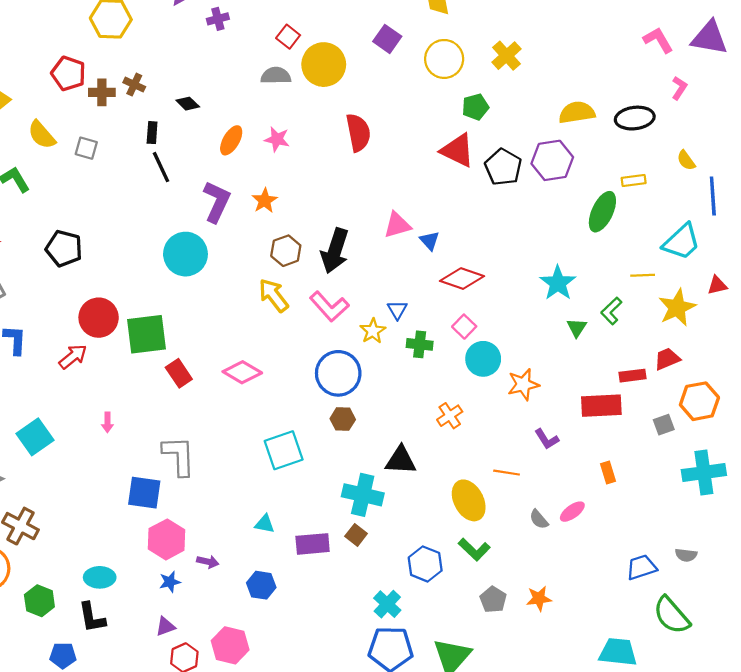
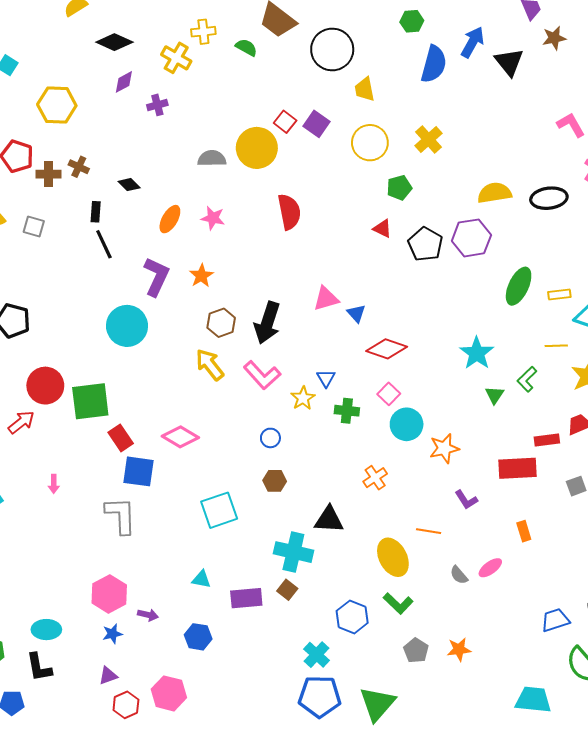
red square: (288, 37) -> (285, 122), moved
red triangle: (457, 150) -> (382, 229), size x0.6
yellow rectangle: (634, 180) -> (559, 294), moved
blue circle: (338, 373) -> (270, 438), size x0.5
blue square: (144, 493) -> (139, 471), moved

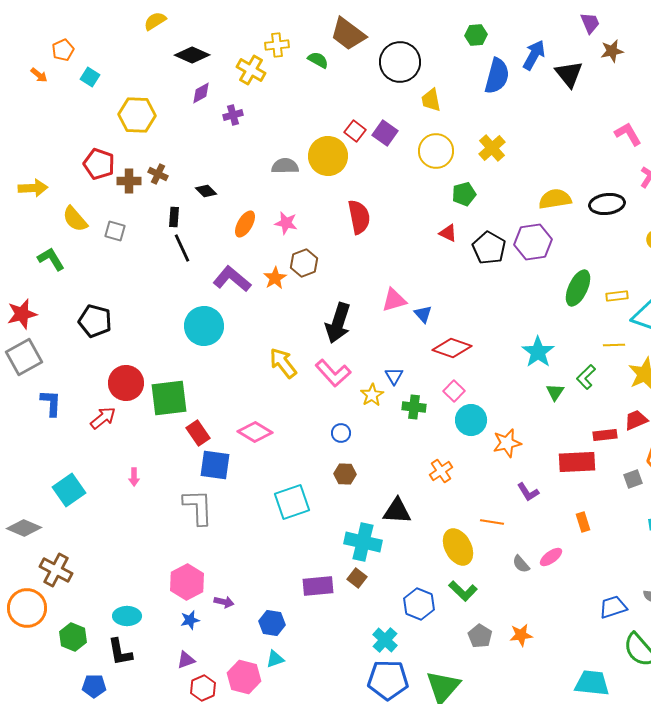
purple L-shape: (156, 277) -> (232, 279), turned -75
brown hexagon: (221, 323) -> (304, 263), moved
cyan triangle: (201, 579) -> (275, 659), moved, turned -30

